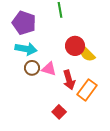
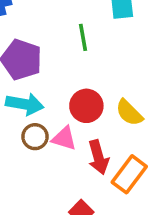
red circle: (75, 46) -> (86, 106), moved

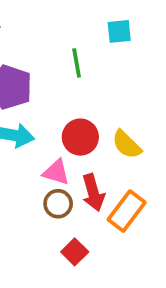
brown circle: (35, 137) -> (58, 204), moved

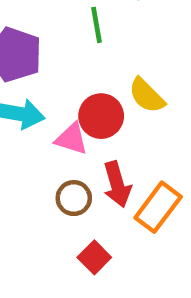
yellow semicircle: (127, 144) -> (147, 96), moved
pink triangle: (56, 172) -> (71, 139), moved

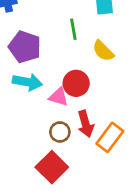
yellow semicircle: (147, 96) -> (103, 51), moved
red square: (94, 257) -> (52, 167), moved, size x1.6

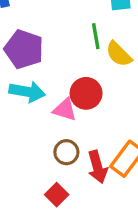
green line: (73, 29) -> (96, 36), moved
red arrow: (86, 124) -> (97, 167), moved
red square: (52, 167) -> (57, 195), size x0.6

